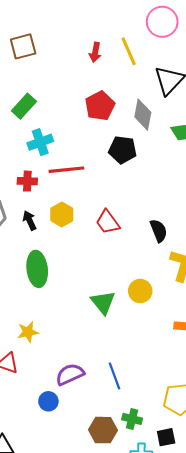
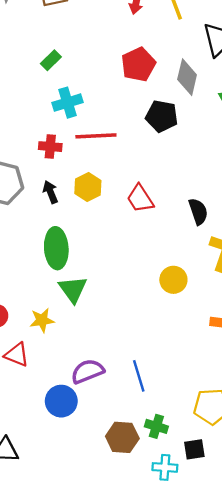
green rectangle: (24, 106) -> (51, 60), size x0.7
green triangle: (103, 302) -> (73, 289), moved
blue circle: (48, 401) -> (61, 401), size x1.4

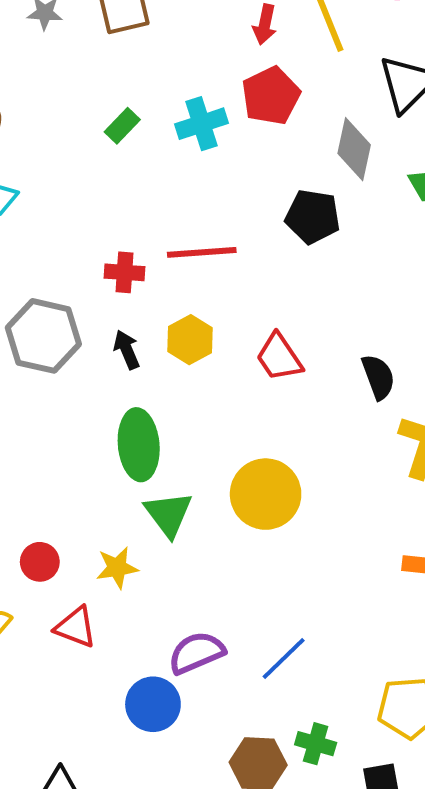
red pentagon: (138, 64) -> (271, 96), moved
cyan cross: (68, 103) -> (202, 124), moved
yellow circle: (173, 280) -> (266, 494), moved, size x1.5
blue line: (139, 376) -> (284, 658), turned 64

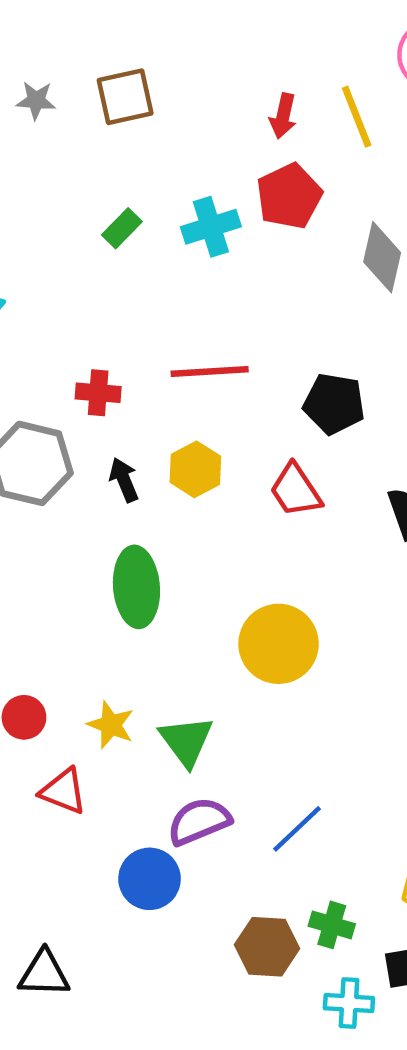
black pentagon: (313, 217) -> (334, 404), moved
red cross: (124, 272) -> (98, 393), moved
green triangle: (169, 514) -> (186, 741), moved
yellow star: (117, 568) -> (111, 725), turned 30

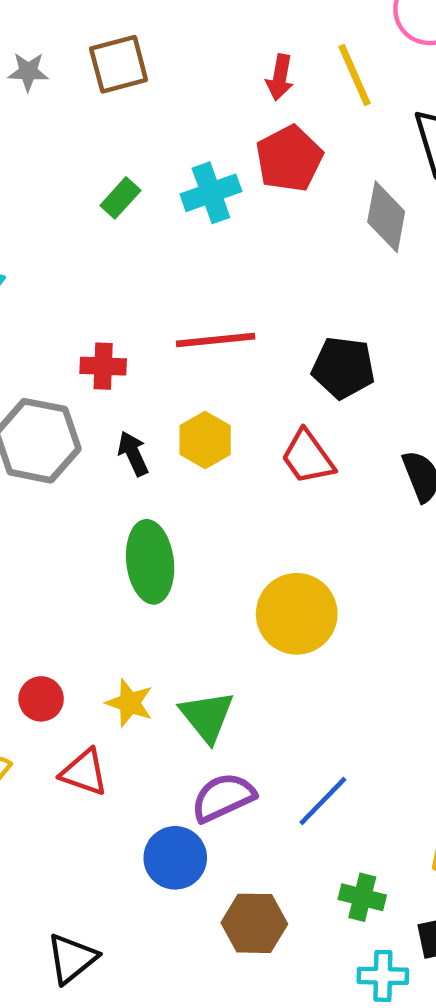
brown hexagon: (267, 947) -> (254, 923), moved
black triangle: (44, 974) -> (72, 958), turned -38

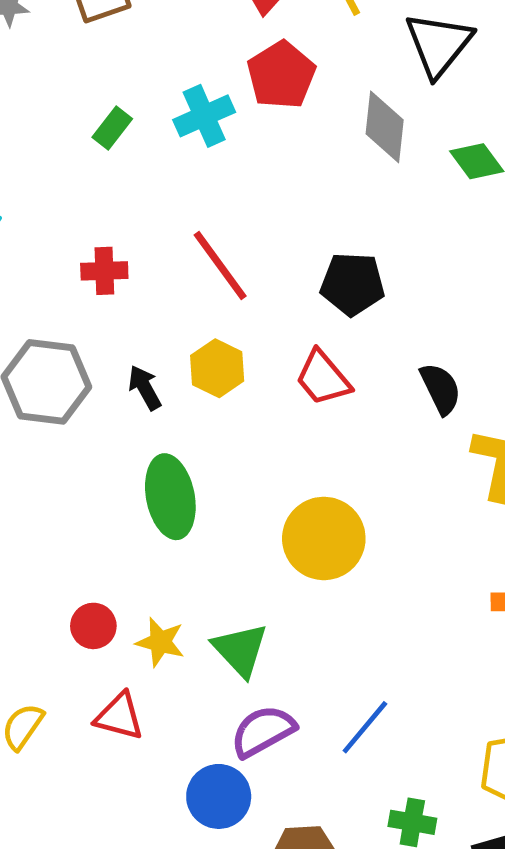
red line: (216, 340) -> (220, 266), turned 64
red cross: (103, 366) -> (104, 271), moved
red circle: (41, 699) -> (93, 626), moved

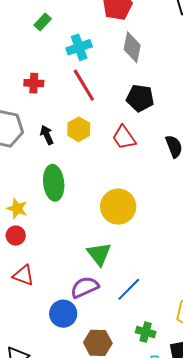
cyan cross: (204, 116) -> (79, 47), moved
gray diamond: (385, 127) -> (132, 47), moved
yellow star: (160, 642) -> (17, 208), moved
green triangle: (240, 650) -> (99, 254), moved

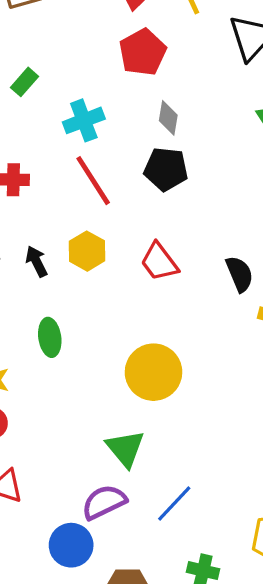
gray diamond: (132, 47) -> (168, 118), size x0.7
black pentagon: (140, 98) -> (166, 169), moved
green ellipse: (54, 183) -> (50, 337), size x0.7

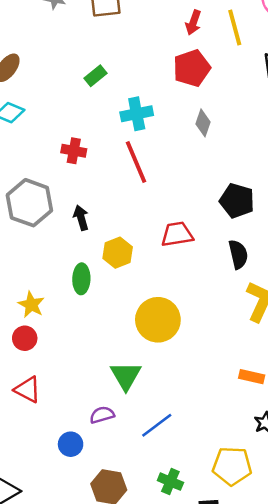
black pentagon: (166, 169) -> (237, 201), moved
yellow hexagon: (87, 251) -> (118, 253), moved
red trapezoid: (159, 262) -> (177, 234), turned 108
purple semicircle: (104, 502) -> (102, 415), size x0.7
blue circle: (71, 545) -> (71, 444), size x0.7

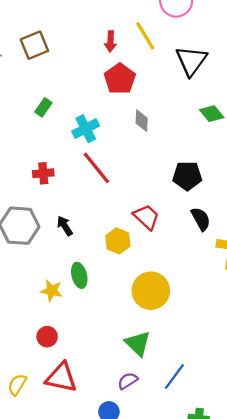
red trapezoid: (177, 234) -> (146, 217), turned 68
yellow hexagon: (118, 253) -> (118, 241), moved
yellow star: (31, 305) -> (52, 291), moved
red triangle: (27, 389) -> (61, 378), size x1.4

